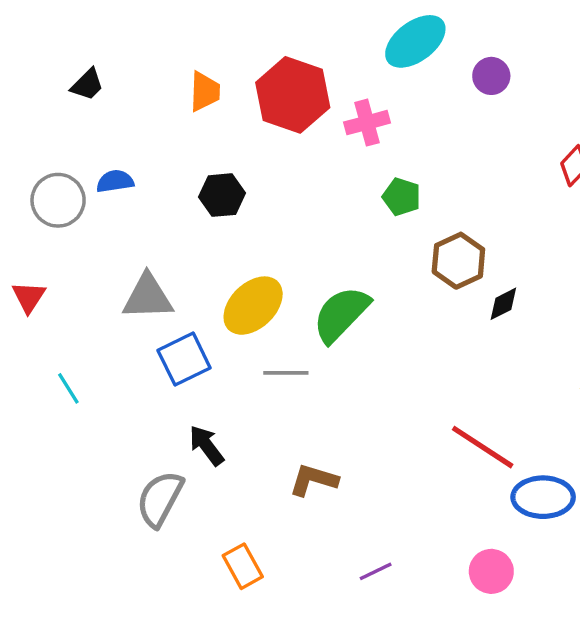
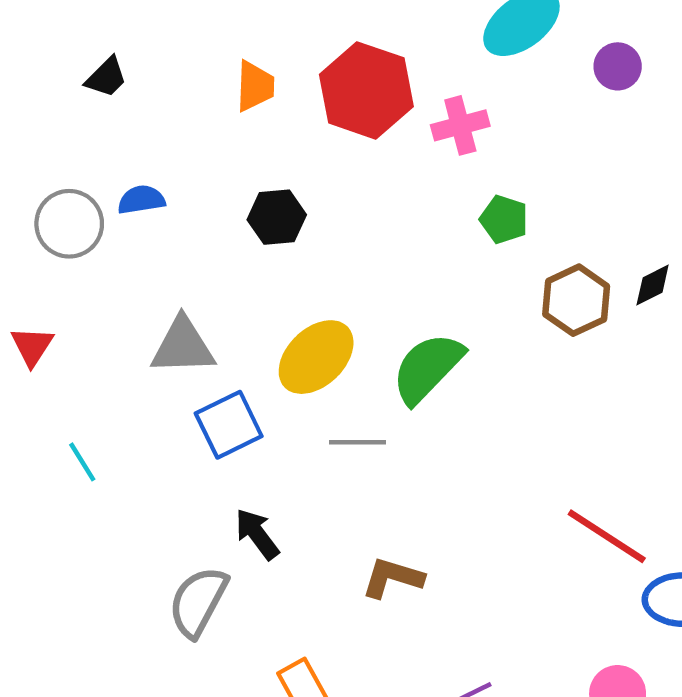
black diamond: (503, 304) -> (653, 285), moved

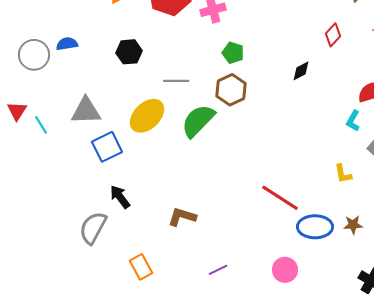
black diamond: (653, 285) -> (301, 71), moved
brown hexagon: (576, 300) -> (231, 90), moved
gray line: (358, 442) -> (176, 81), moved
cyan line: (82, 462) -> (41, 125), moved

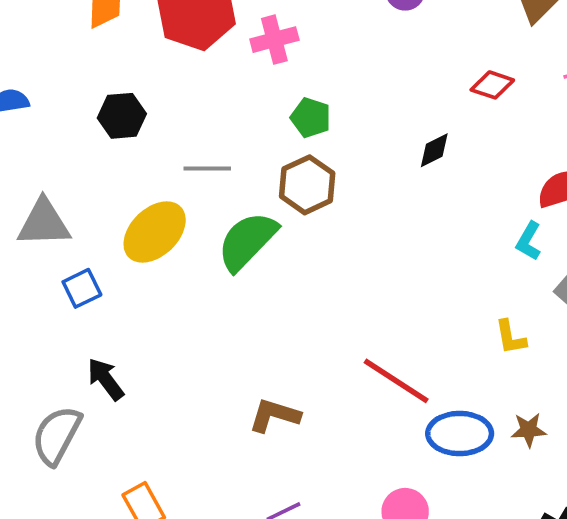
red diamond: (333, 35) -> (492, 85), turned 65
blue square: (107, 147) -> (82, 288), size x0.7
brown L-shape: (182, 217) -> (274, 415), moved

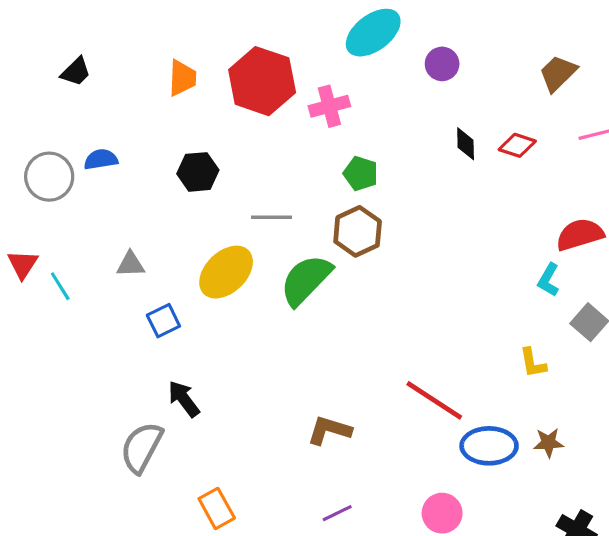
black diamond: (434, 150) -> (466, 144), moved, turned -64
gray triangle: (44, 223) -> (131, 264), size x0.6

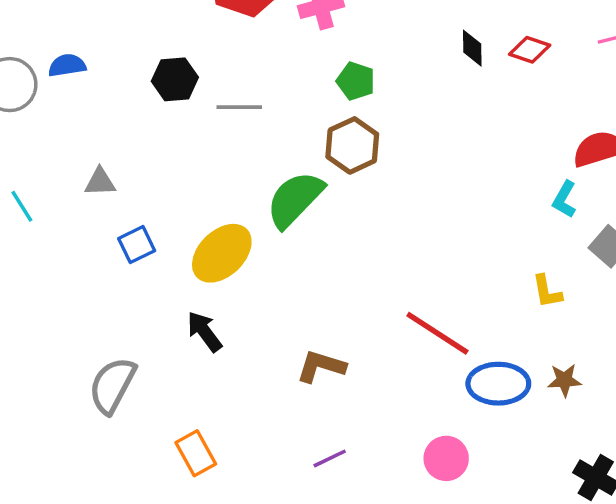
gray line: (271, 217) -> (239, 107), moved
yellow ellipse: (226, 272) -> (222, 253), moved
black arrow: (184, 399) -> (204, 331), moved

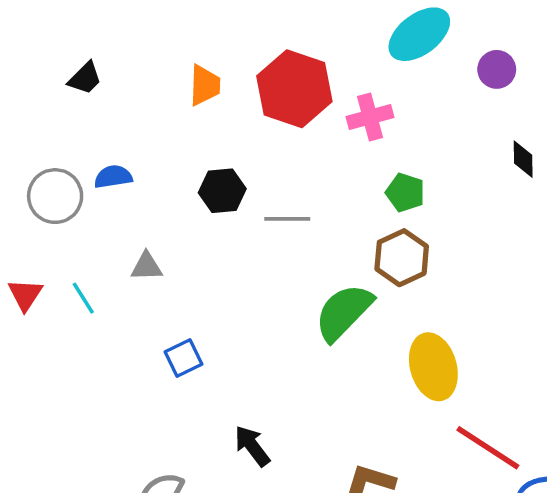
gray triangle: (100, 182) -> (147, 266), moved
cyan line: (22, 206) -> (83, 298), moved
yellow ellipse: (222, 253) -> (433, 367), moved, turned -62

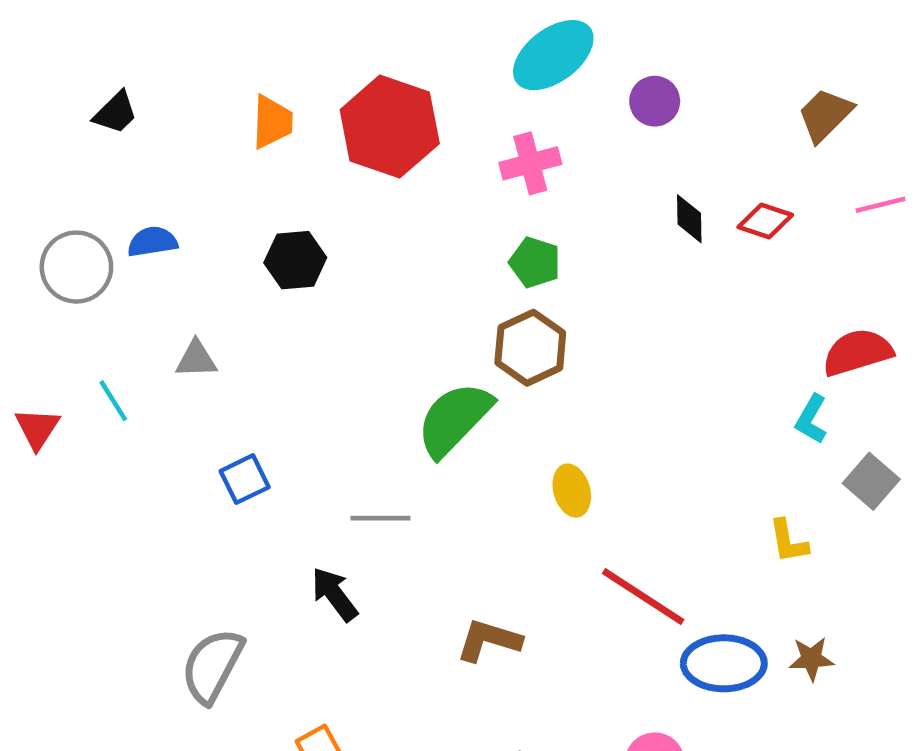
pink cross: (370, 117) -> (530, 163), moved
gray line: (287, 219) -> (381, 518), moved
red triangle: (25, 295) -> (37, 428), moved
yellow ellipse: (433, 367) -> (572, 491), size x0.6

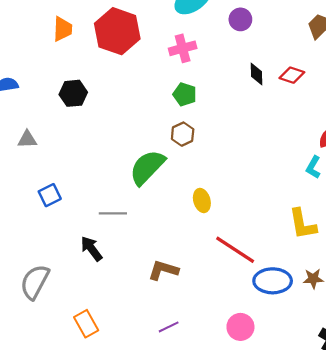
brown hexagon: (530, 348) -> (183, 134), size x0.7
yellow L-shape: (788, 541) -> (303, 224), size x1.5

